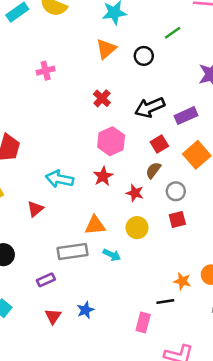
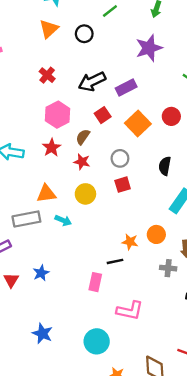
brown semicircle: (153, 170) -> (83, 137), moved

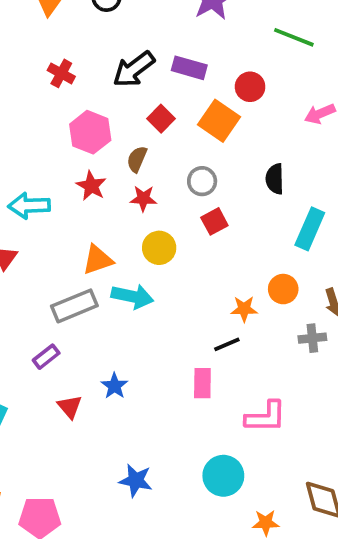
purple rectangle: (126, 87) -> (189, 68), turned 54
red circle: (171, 116) -> (250, 87), moved
cyan arrow: (63, 220) -> (132, 296), size x1.5

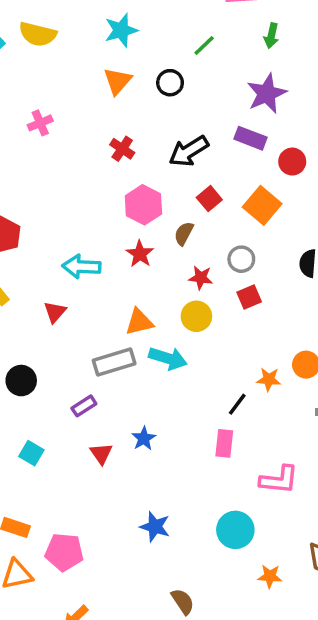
purple rectangle: (189, 68) -> (251, 138), moved
red circle: (250, 87) -> (292, 162), moved
red star: (143, 198) -> (201, 278), moved
black line: (227, 344) -> (237, 404), moved, turned -35

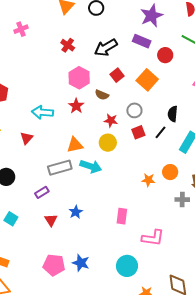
brown semicircle: (184, 233) -> (102, 95), turned -96
black line: (237, 404) -> (160, 132), moved
pink pentagon: (64, 552) -> (54, 265), moved

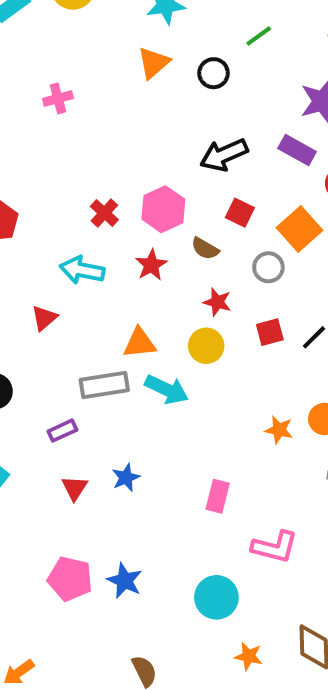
red cross: (68, 45) -> (104, 213), moved
red square: (117, 75) -> (240, 213), turned -32
gray circle: (134, 110) -> (268, 267), moved

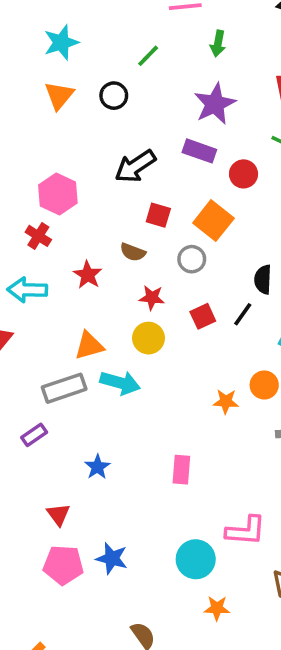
pink hexagon: (163, 209) -> (58, 194), moved
red triangle: (75, 488) -> (58, 514), moved
pink L-shape: (275, 547) -> (246, 531), moved
orange star: (249, 656) -> (217, 608), moved

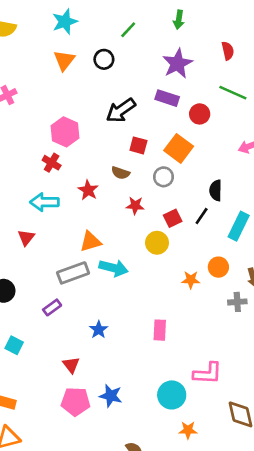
yellow circle: (149, 338) -> (157, 243), moved

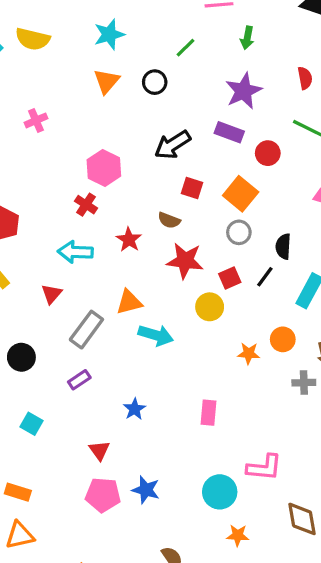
gray circle: (164, 177) -> (239, 232), moved
red star: (135, 206) -> (185, 261), size x1.6
gray rectangle: (73, 273) -> (86, 330), moved, turned -36

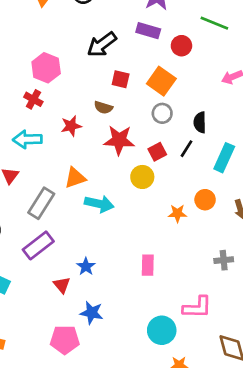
red star: (129, 240) -> (71, 126), turned 30
purple rectangle: (79, 380) -> (38, 245), size x1.6
gray cross: (304, 383) -> (224, 260), moved
red triangle: (99, 450) -> (62, 285), moved
blue star: (146, 490) -> (92, 313), moved

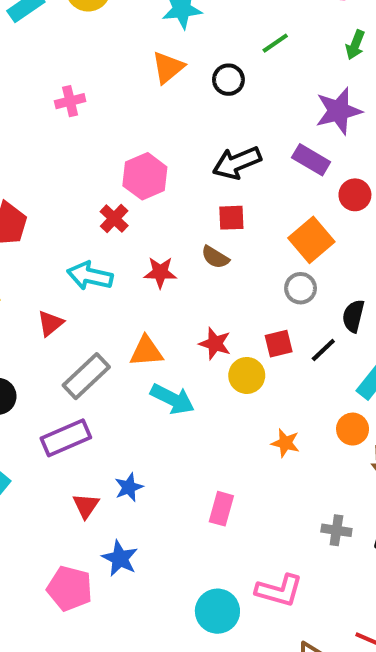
red square: (121, 79) -> (231, 218), moved, turned -30
red star: (119, 140) -> (215, 344), moved, size x0.7
orange circle: (205, 200) -> (353, 429), moved

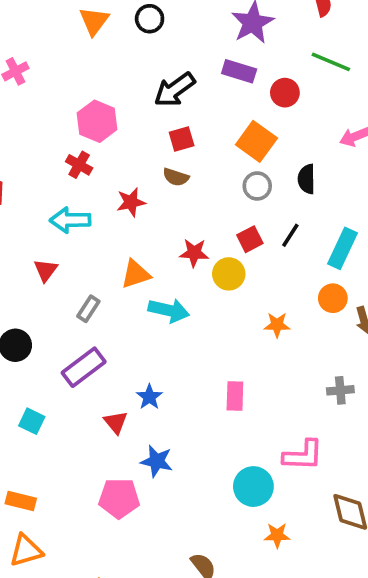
black semicircle: (353, 316) -> (307, 179), moved
gray rectangle: (86, 376) -> (88, 309), size x0.6

